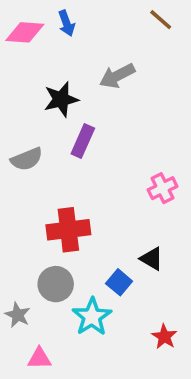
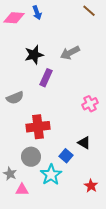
gray arrow: (117, 76) -> (70, 53), moved
gray semicircle: (27, 159) -> (15, 98), moved
pink triangle: (39, 358) -> (22, 190), moved

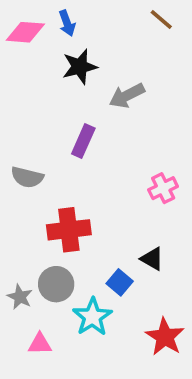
black star: (34, 55) -> (80, 67), moved
gray semicircle: (15, 98) -> (27, 177), turned 36
gray star: (10, 174) -> (20, 297), moved
red star: (91, 186) -> (165, 337), size x1.5

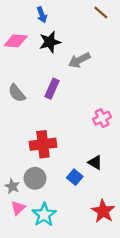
pink diamond: (25, 32) -> (16, 41), moved
gray semicircle: (27, 177) -> (17, 93), moved, turned 36
cyan star: (92, 317) -> (44, 215), moved
pink triangle: (40, 344) -> (18, 208), moved, turned -42

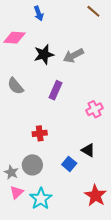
black star: (50, 42) -> (44, 54), moved
purple rectangle: (52, 89) -> (56, 90), moved
red cross: (43, 144) -> (40, 133), size x0.6

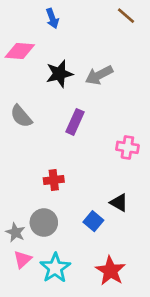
pink cross: (94, 109) -> (127, 147), turned 35
red star: (95, 195) -> (110, 271), moved

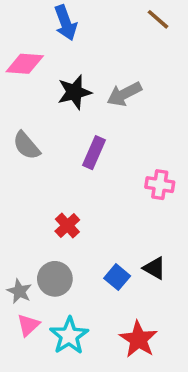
blue arrow: (52, 18) -> (66, 23), size x1.4
red cross: (54, 180) -> (67, 226), turned -36
black triangle: (119, 203) -> (154, 268), moved

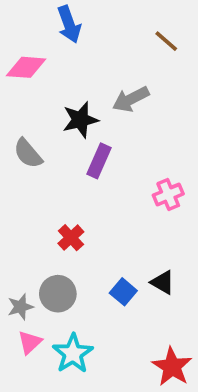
brown line: (158, 19) -> (166, 41), moved
black star: (74, 92) -> (80, 120), moved
pink cross: (160, 185) -> (168, 195), turned -32
gray star: (19, 291) -> (20, 307), turned 30
red star: (138, 339) -> (172, 367), moved

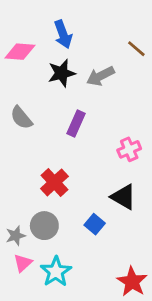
blue arrow: (69, 24) -> (63, 34), moved
brown line: (166, 41) -> (136, 49), moved
black star: (80, 120) -> (62, 73), moved
red cross: (71, 238) -> (54, 182), size x1.4
black triangle: (163, 282) -> (123, 197), moved, size x1.4

